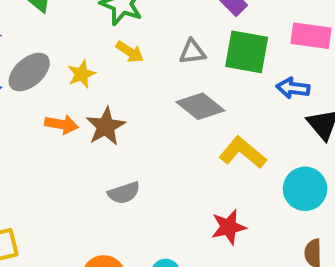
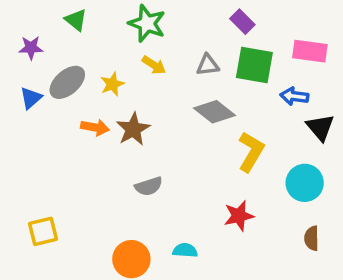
yellow L-shape: (243, 153) -> (251, 152), turned 81

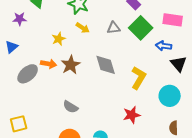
purple star: (31, 48) -> (20, 19), moved
green square: (254, 65) -> (141, 28), turned 35
gray ellipse: (67, 82) -> (28, 74), moved
gray diamond: (215, 112) -> (106, 65), moved, turned 35
gray semicircle: (149, 186) -> (71, 107), moved, turned 49

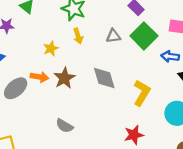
yellow arrow: (83, 28) -> (78, 36), turned 40

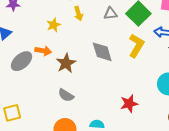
brown star: (64, 78) -> (66, 63), moved
yellow L-shape: (142, 93) -> (136, 46), moved

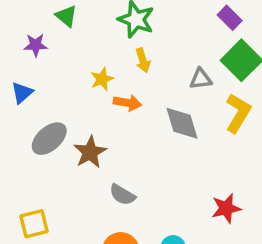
gray triangle: (110, 14) -> (201, 79), moved
orange arrow: (43, 51) -> (127, 103), moved
brown star: (66, 63) -> (90, 152), moved

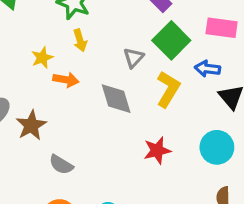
gray triangle: (201, 79) -> (134, 58), turned -40
red star: (226, 208) -> (157, 150), moved

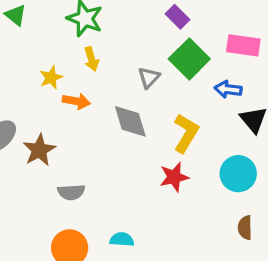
yellow L-shape: (168, 89) -> (186, 133), moved
gray semicircle: (61, 165) -> (71, 192), turned -35

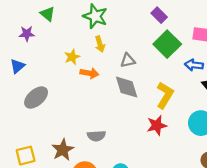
gray triangle: (149, 78) -> (128, 60), moved, turned 35
brown star: (39, 150) -> (63, 150), moved
gray semicircle: (71, 192) -> (96, 136), moved

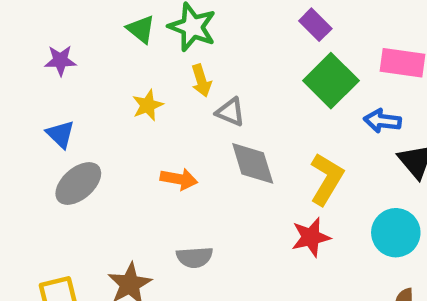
green triangle: (48, 14) -> (141, 29), moved
gray triangle: (128, 60) -> (230, 112), moved, turned 35
blue triangle: (17, 66) -> (60, 134), moved, turned -35
orange arrow: (89, 73) -> (179, 179), moved

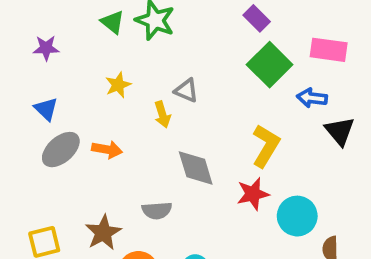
yellow arrow: (201, 81) -> (162, 114), moved
gray diamond: (253, 163) -> (196, 168), moved
orange arrow: (179, 179) -> (107, 150), moved
cyan circle: (396, 233) -> (297, 216), moved

